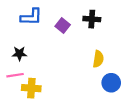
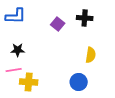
blue L-shape: (31, 17) -> (16, 16), moved
blue circle: (111, 83) -> (79, 82), moved

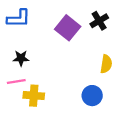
black cross: (85, 18) -> (99, 21), turned -35
purple square: (58, 24) -> (68, 28), size x1.5

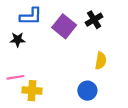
blue L-shape: (19, 18) -> (31, 16), moved
black star: (21, 58) -> (18, 40), moved

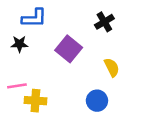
purple square: (64, 26) -> (69, 49), moved
yellow semicircle: (101, 61) -> (112, 67), turned -35

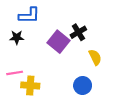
black cross: (104, 22) -> (78, 32), moved

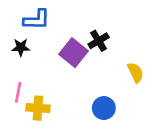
yellow semicircle: (95, 57) -> (135, 72), moved
pink line: (15, 73) -> (18, 92), turned -70

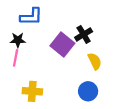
yellow semicircle: (135, 72) -> (95, 61), moved
pink line: (18, 92) -> (16, 58), moved

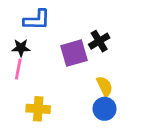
purple square: (62, 44) -> (74, 53), turned 35
yellow semicircle: (95, 61) -> (105, 86), moved

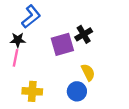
blue L-shape: (37, 20) -> (31, 17), turned -40
blue circle: (105, 109) -> (77, 91), moved

